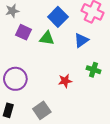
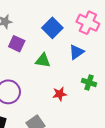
green triangle: (47, 38) -> (43, 60), moved

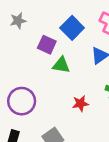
purple square: (17, 44) -> (47, 45), moved

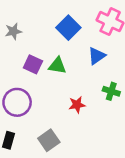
gray star: (18, 21) -> (13, 31), moved
purple square: (47, 45) -> (33, 64), moved

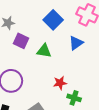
purple square: (33, 64) -> (21, 41), moved
green cross: (111, 91) -> (74, 98), moved

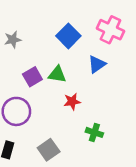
purple square: (21, 41) -> (32, 77), moved, turned 35
red star: (60, 83) -> (72, 102), moved

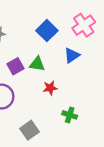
pink cross: (110, 30) -> (84, 25), turned 30

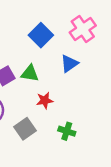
gray square: (30, 130) -> (25, 129), moved

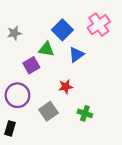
blue triangle: (69, 64) -> (76, 55), moved
green triangle: (30, 73) -> (46, 49), moved

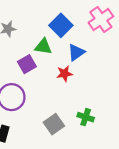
red star: (66, 87) -> (64, 74), moved
gray square: (49, 111) -> (54, 124), moved

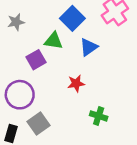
red star: (64, 74) -> (76, 83), moved
gray square: (54, 124) -> (38, 123), moved

